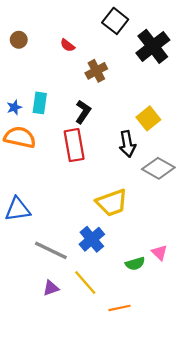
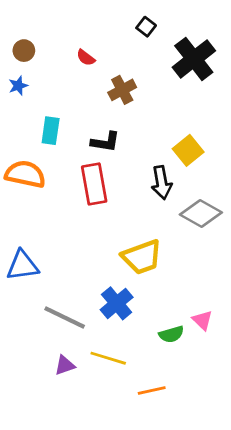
black square: (115, 21) -> (146, 27), size x0.6
blue star: (14, 107) -> (18, 86), moved
black L-shape: (83, 112) -> (105, 142), turned 65
yellow line: (85, 282) -> (108, 358), turned -32

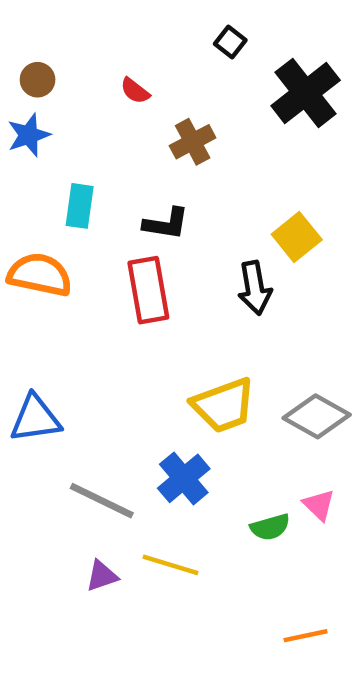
blue star: (18, 86) -> (29, 135), size x1.4
gray diamond: (201, 214) -> (317, 416), moved
orange line: (152, 391) -> (306, 636), moved

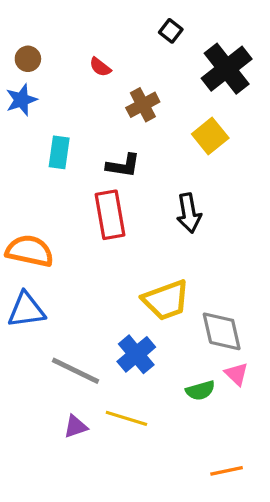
yellow square: (297, 237) -> (210, 136), moved
orange semicircle: (40, 275) -> (30, 251), moved
gray diamond: (317, 416) -> (222, 331), moved, turned 48

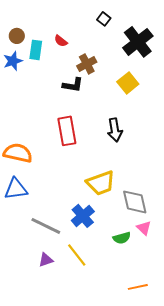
cyan rectangle: (59, 152) -> (36, 50), moved
black L-shape: (123, 166) -> (73, 85), moved
yellow line: (126, 418) -> (77, 255), turned 35

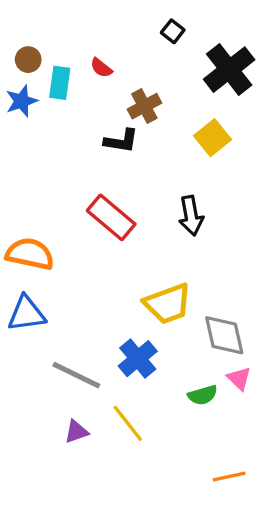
red rectangle: (67, 131) -> (111, 217), turned -40

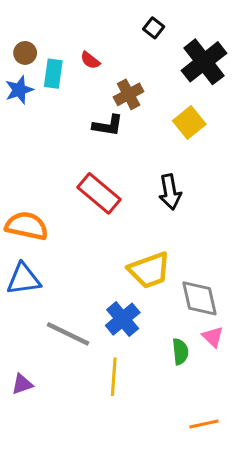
green semicircle: (203, 395) -> (180, 352), turned -80
yellow line: (128, 423) -> (114, 377), turned 42
purple triangle: (76, 432) -> (22, 384), moved

